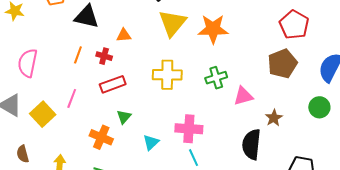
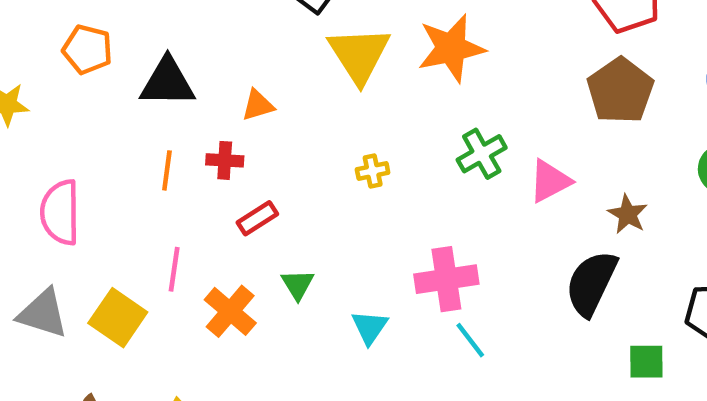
yellow cross: (167, 75) -> (373, 171), size x0.5
red rectangle: (113, 84) -> (257, 218), size x0.7
orange cross: (101, 137) -> (230, 311), moved, turned 30
black semicircle: (251, 144) -> (591, 283), turned 32

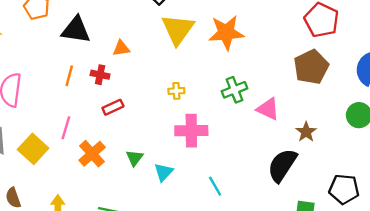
pink triangle: (550, 181) -> (268, 109), turned 45
pink cross: (446, 279) -> (191, 131), moved
green triangle: (298, 284) -> (134, 158), moved

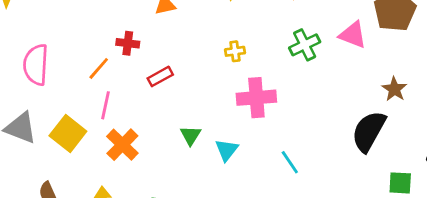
red cross: (100, 75) -> (128, 43), moved
orange line: (69, 76) -> (99, 68), moved, turned 30
pink triangle: (268, 109) -> (353, 35), moved
orange cross: (92, 154) -> (122, 145), moved

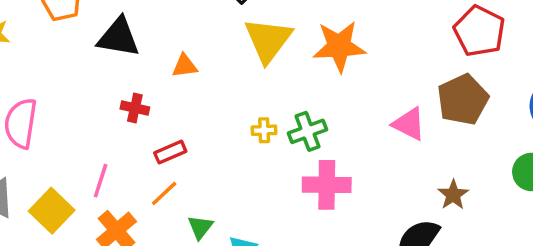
green cross: (305, 45) -> (308, 131), moved
orange line: (99, 68) -> (164, 193), moved
pink cross: (256, 98) -> (327, 185), moved

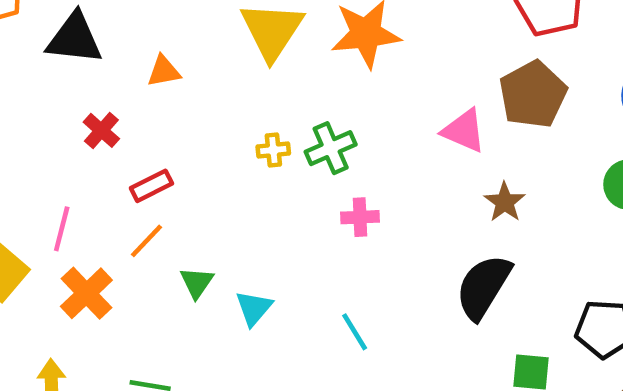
red cross: (135, 108) -> (101, 130), turned 32
pink cross: (327, 185) -> (360, 217), size x0.6
brown star: (453, 195) -> (505, 202), moved

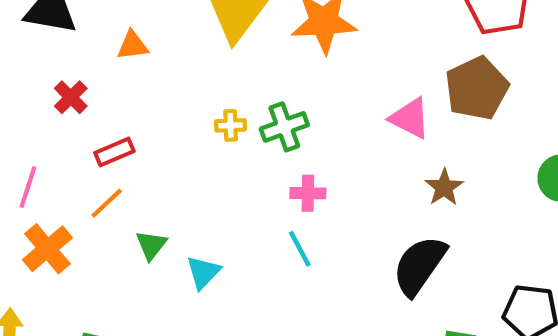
cyan line: (355, 332) -> (300, 249), moved

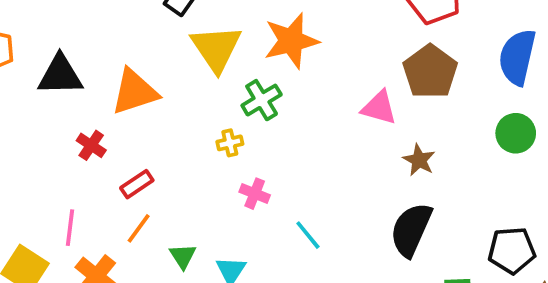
orange triangle: (132, 45) -> (135, 92), size x1.8
green cross: (284, 127) -> (262, 100), moved
pink cross: (308, 193) -> (255, 194), moved, turned 32

